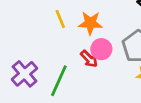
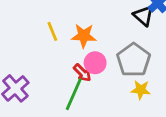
green line: (59, 81) -> (74, 94), moved

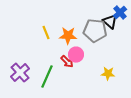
gray pentagon: (134, 60) -> (95, 31), moved, turned -30
green line: (74, 94) -> (47, 77), moved

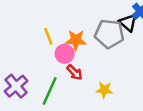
pink circle: (76, 55) -> (65, 54), moved
yellow star: (108, 74) -> (104, 90), moved

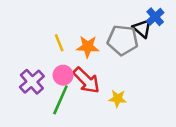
pink circle: (65, 54) -> (63, 75), moved
red arrow: (74, 72) -> (86, 80), size x1.6
purple cross: (16, 86) -> (32, 82), moved

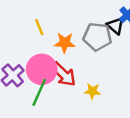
yellow line: (59, 43) -> (39, 27), moved
pink circle: (63, 75) -> (42, 69), size x1.6

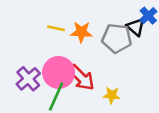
yellow line: (39, 27) -> (56, 28), turned -56
orange star: (65, 43) -> (81, 32), moved

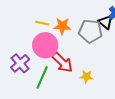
pink circle: (59, 72) -> (45, 45), moved

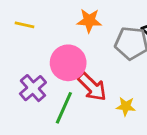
yellow line: (42, 23) -> (25, 25), moved
orange star: (62, 26) -> (89, 21), moved

